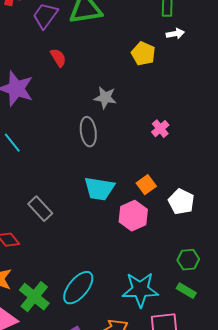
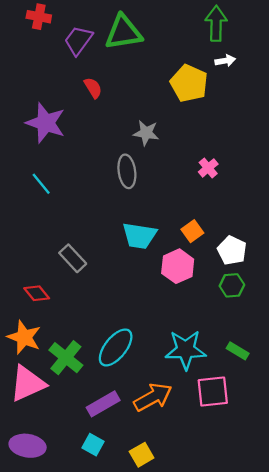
yellow pentagon: (143, 54) -> (189, 83), size x1.4
green hexagon: (188, 260) -> (232, 285), moved

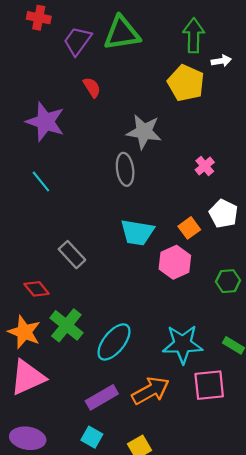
green arrow: (216, 23) -> (194, 35), moved
gray star: (146, 133) -> (144, 132), size x1.4
white pentagon: (232, 250) -> (224, 214), moved
green cross: (66, 358) -> (66, 325), moved

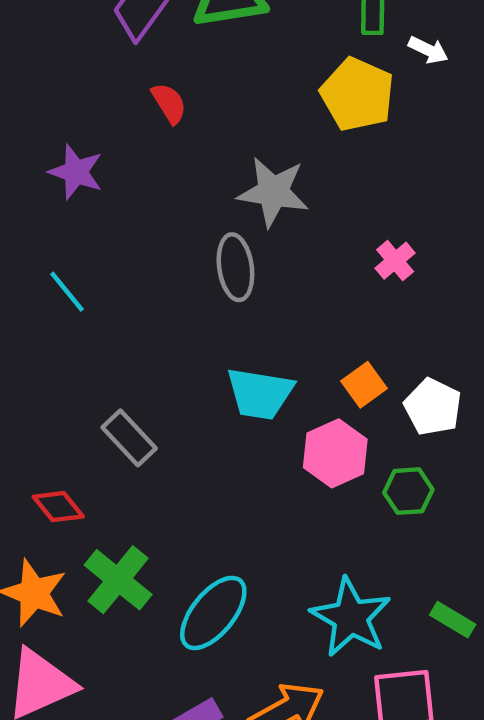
white arrow: (221, 61) -> (428, 50), turned 36
purple star: (45, 122) -> (76, 172), size x0.7
white pentagon: (224, 214) -> (433, 407), moved
green hexagon: (228, 281) -> (408, 491), moved
cyan star: (183, 344) -> (351, 617), turned 30

